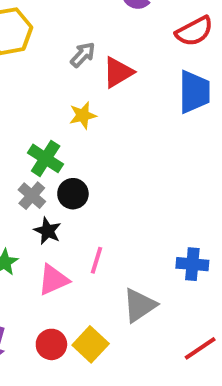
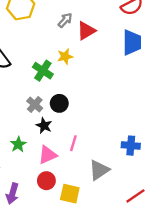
green cross: (46, 158) -> (43, 71), moved
red circle: (51, 344) -> (46, 181), moved
yellow square: (91, 344) -> (70, 194), turned -30

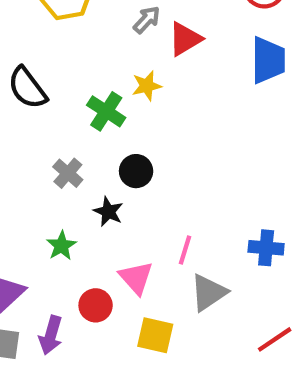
gray cross: (35, 105) -> (68, 173), moved
pink line: (73, 143) -> (185, 250), moved
pink triangle: (48, 155) -> (136, 278), moved, turned -48
red circle: (46, 181) -> (96, 305), moved

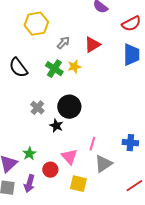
gray arrow: (147, 20) -> (63, 43), moved
green cross: (106, 111) -> (54, 69), moved
black circle: (136, 171) -> (69, 107), size x1.5
green star: (61, 246) -> (29, 154), moved

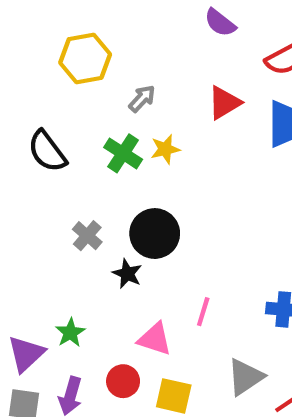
red triangle: (92, 45) -> (224, 103), moved
pink triangle: (69, 157) -> (155, 339), turned -30
gray triangle: (103, 164) -> (245, 377), moved
red circle: (50, 170) -> (123, 381), moved

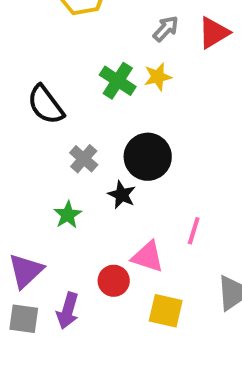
gray arrow: (142, 99) -> (166, 29), moved
black semicircle: (47, 151) -> (46, 105), moved
green star: (70, 333) -> (68, 215), moved
red circle: (123, 381) -> (114, 281), moved

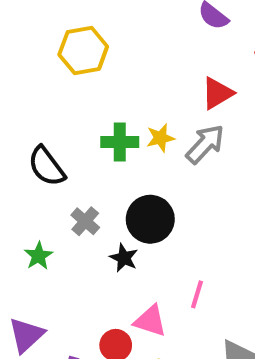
gray arrow: (166, 29) -> (205, 144), moved, size x1.5
green cross: (118, 81) -> (120, 142), turned -33
green star: (68, 215) -> (38, 256), moved

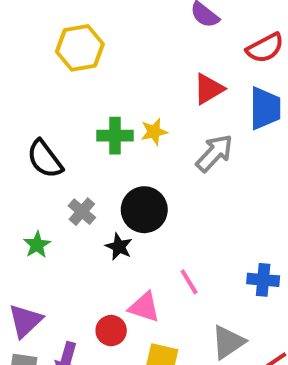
gray arrow: (205, 144) -> (214, 153), moved
pink line: (197, 294) -> (189, 282), turned -48

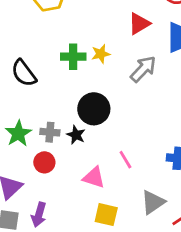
gray cross: (82, 212) -> (50, 132), moved, turned -36
green star: (37, 245) -> (18, 134), size x1.4
red circle: (111, 331) -> (44, 162), moved

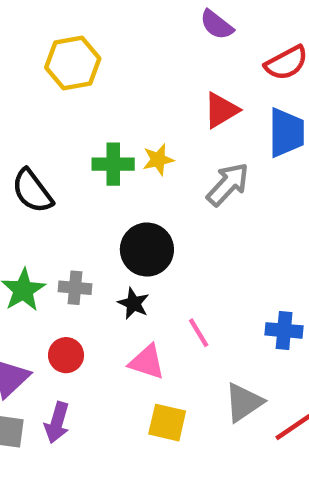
black star: (76, 135) -> (133, 303), moved
red circle: (44, 162) -> (66, 355), moved

